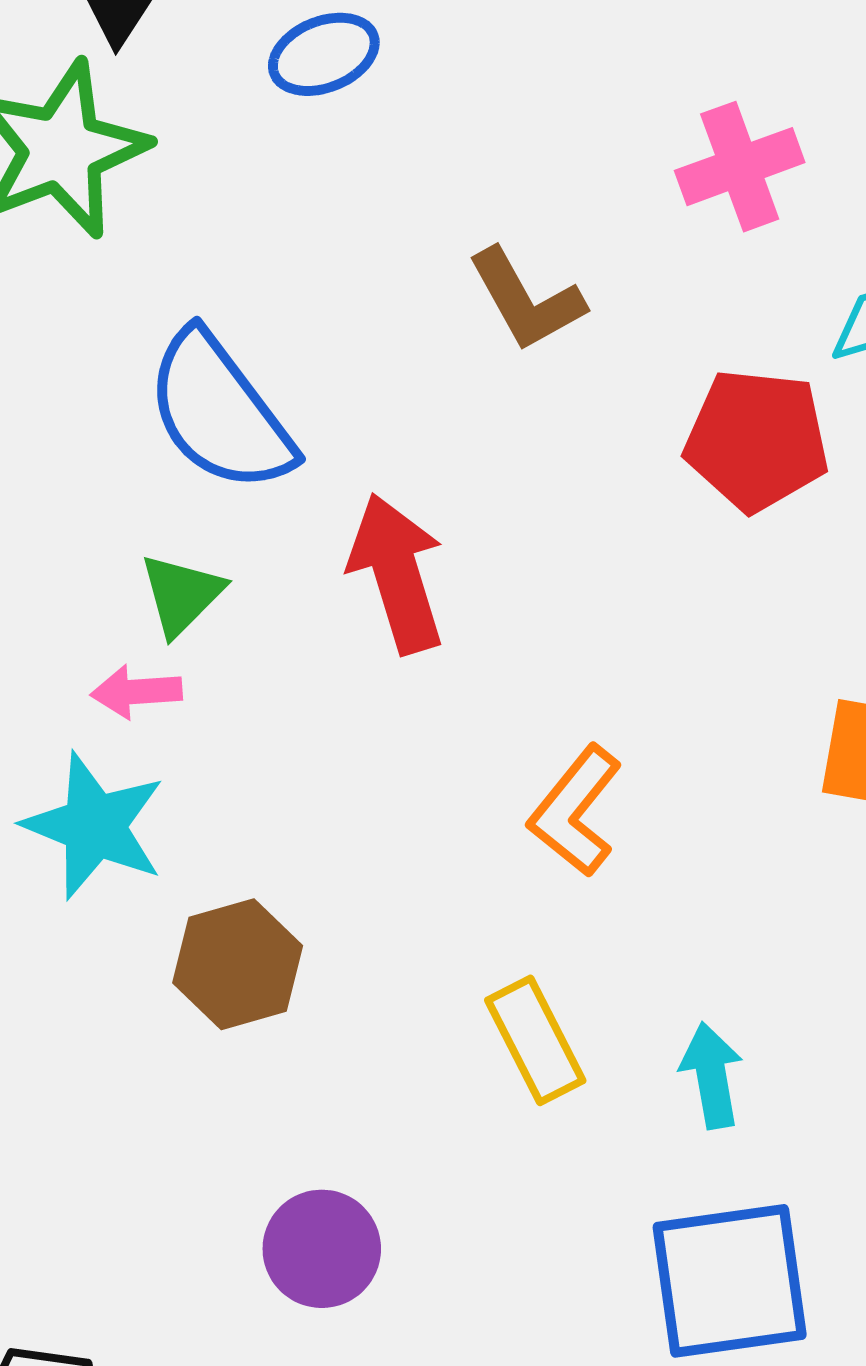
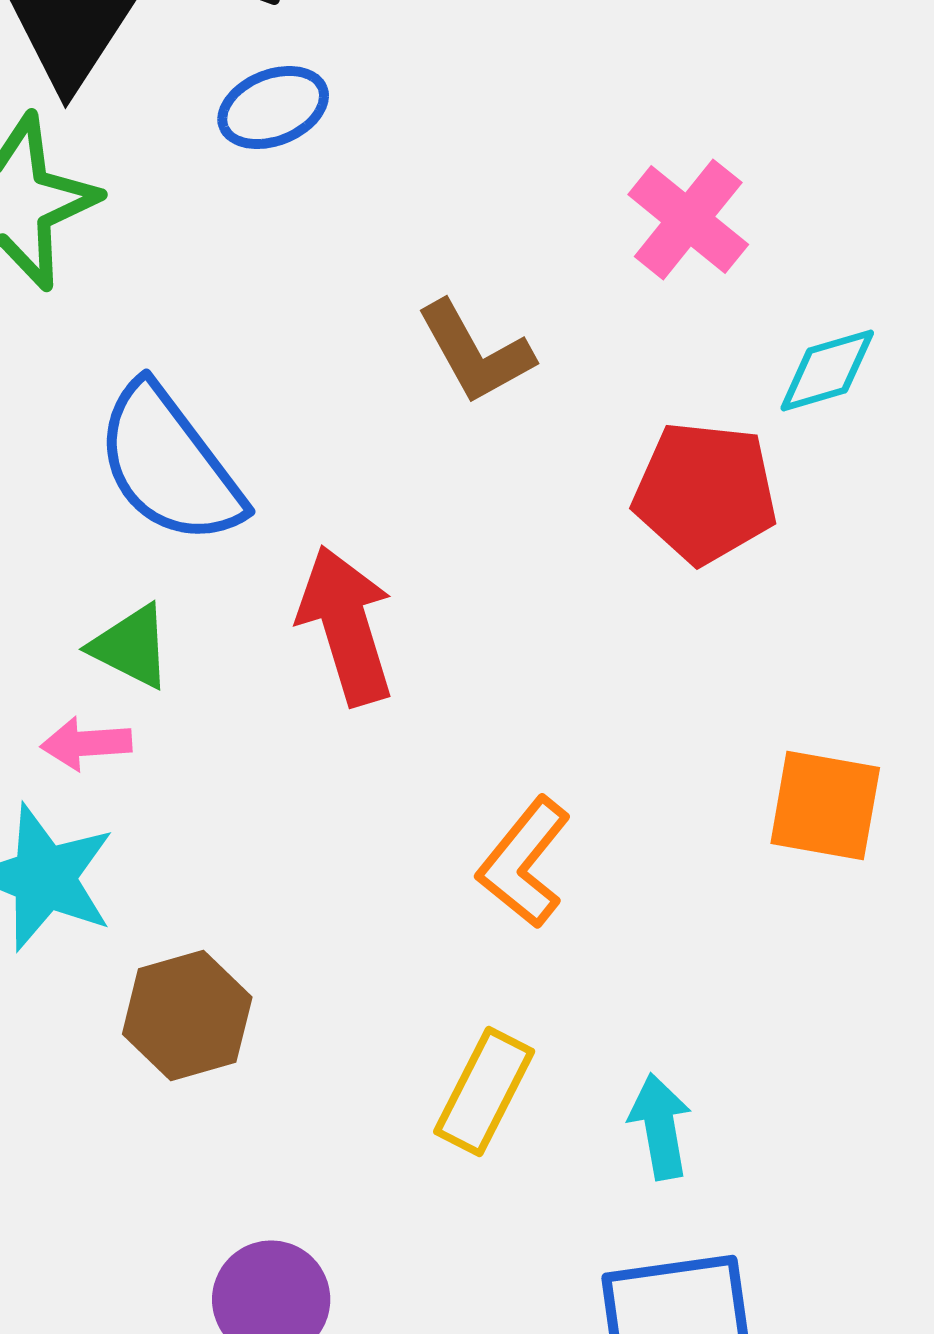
pink cross: (740, 167) -> (688, 220), turned -31
green triangle: (182, 594) -> (131, 647), turned -48
yellow rectangle: (535, 1040) -> (484, 1092), turned 54

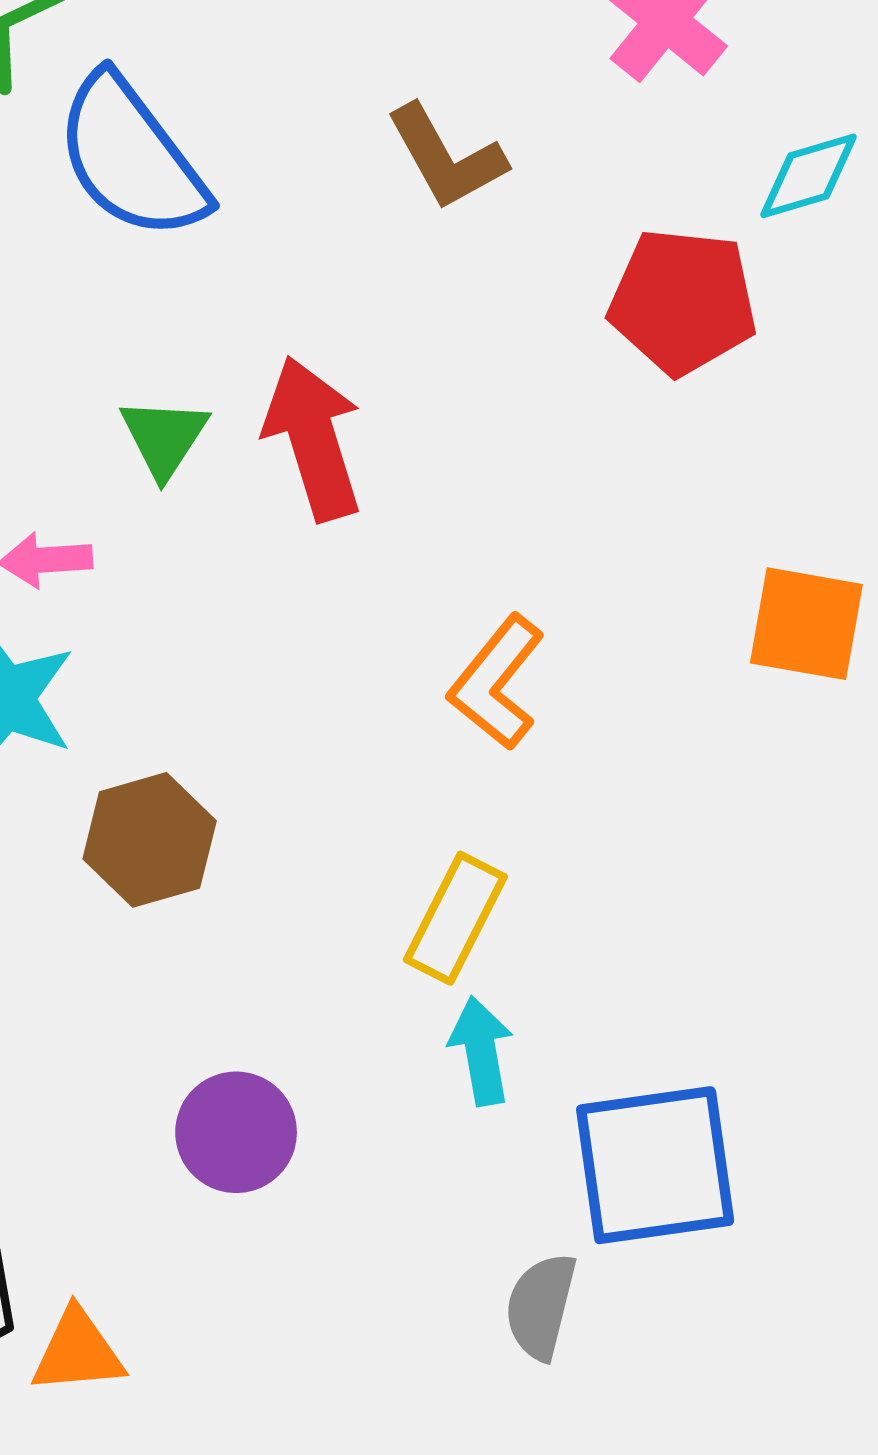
blue semicircle: (169, 465) -> (131, 157), moved
green triangle: (131, 647) -> (164, 437), moved, turned 36
cyan arrow: (660, 1127) -> (481, 1051), moved

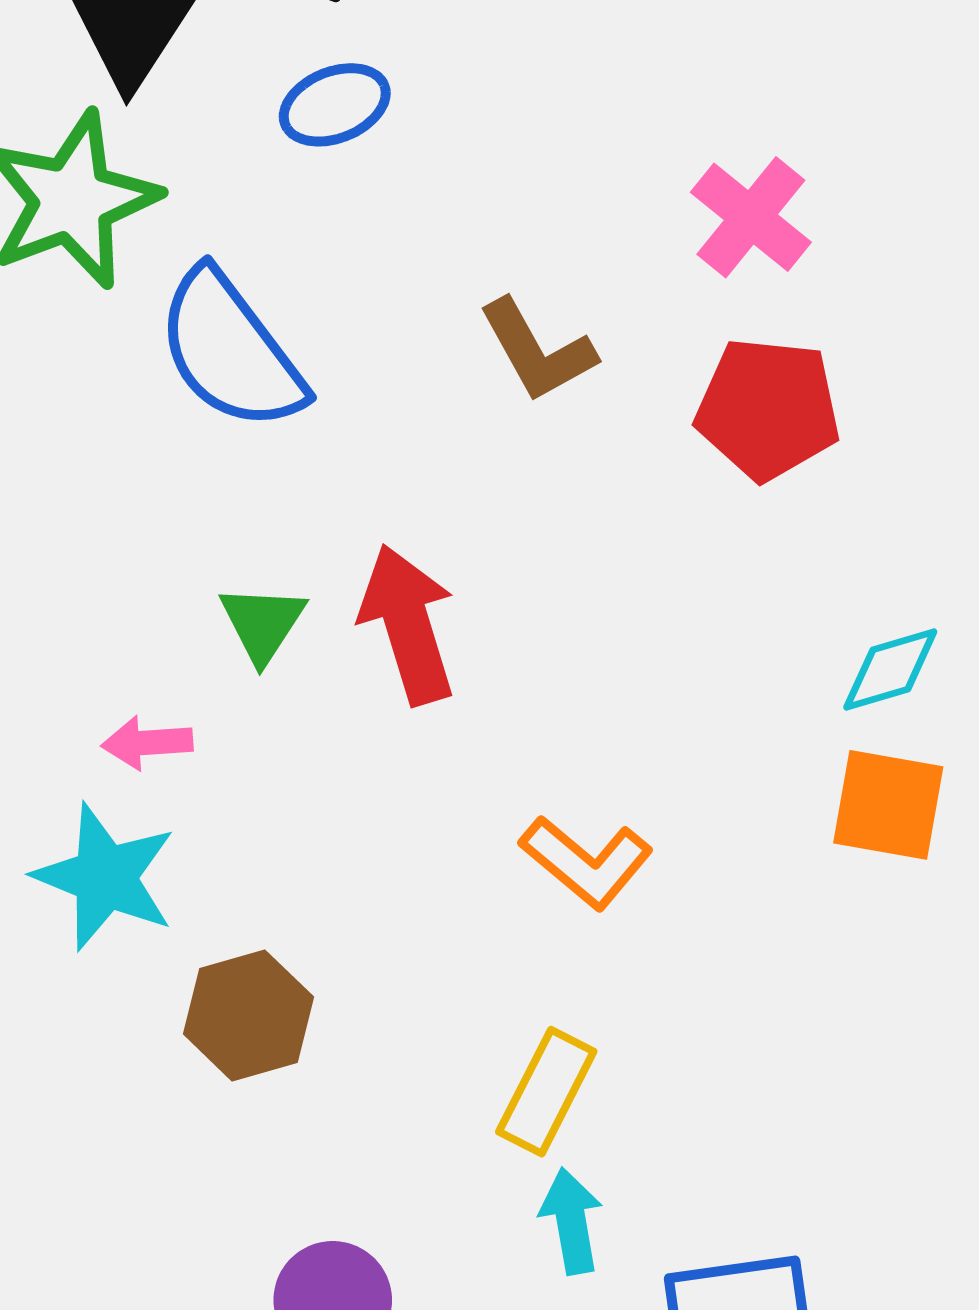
cyan diamond: (808, 176) -> (890, 669), moved
red pentagon: (683, 301) -> (768, 409), moved
orange L-shape: (497, 682) -> (586, 862), turned -89

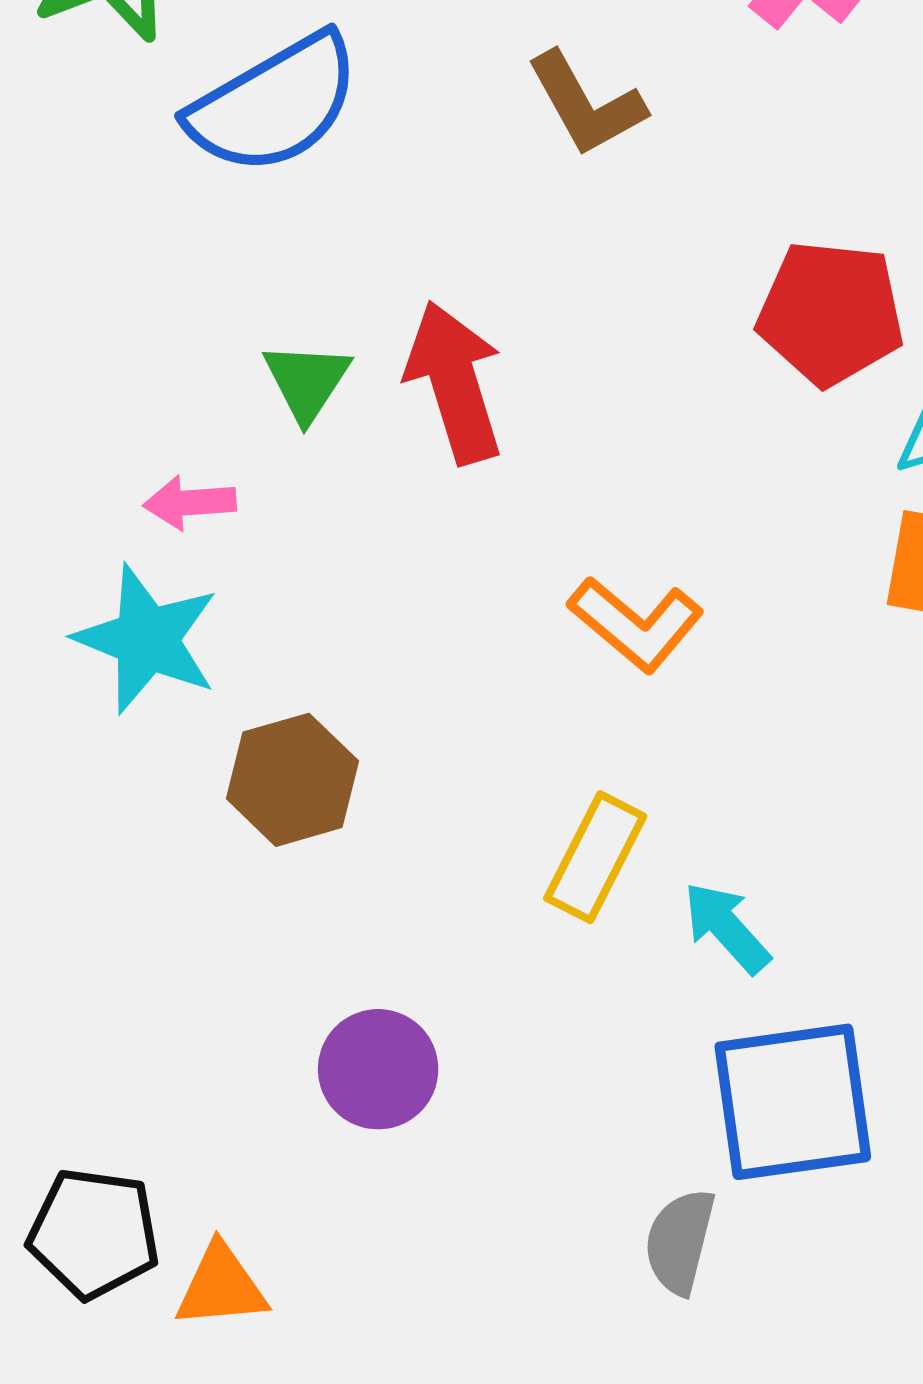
blue semicircle: (230, 351) -> (274, 104), turned -83
red pentagon: (768, 409) -> (831, 313), moved
cyan arrow: (571, 1221) -> (727, 928), moved, turned -32

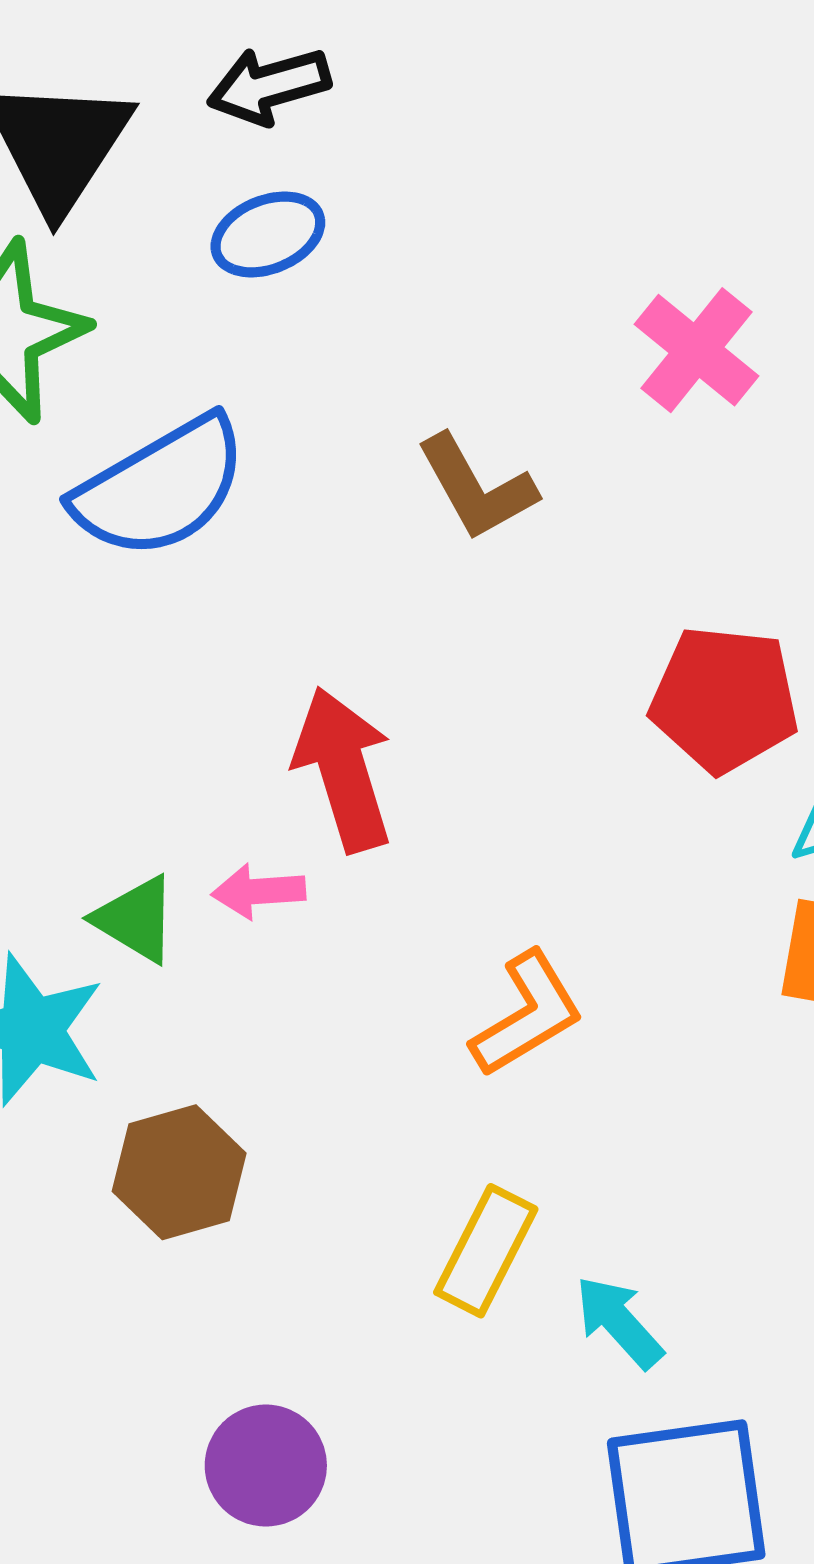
green triangle: (307, 381) -> (136, 919), moved, turned -32
pink arrow: (190, 503) -> (259, 891), moved
orange L-shape: (636, 624) -> (527, 1014), turned -71

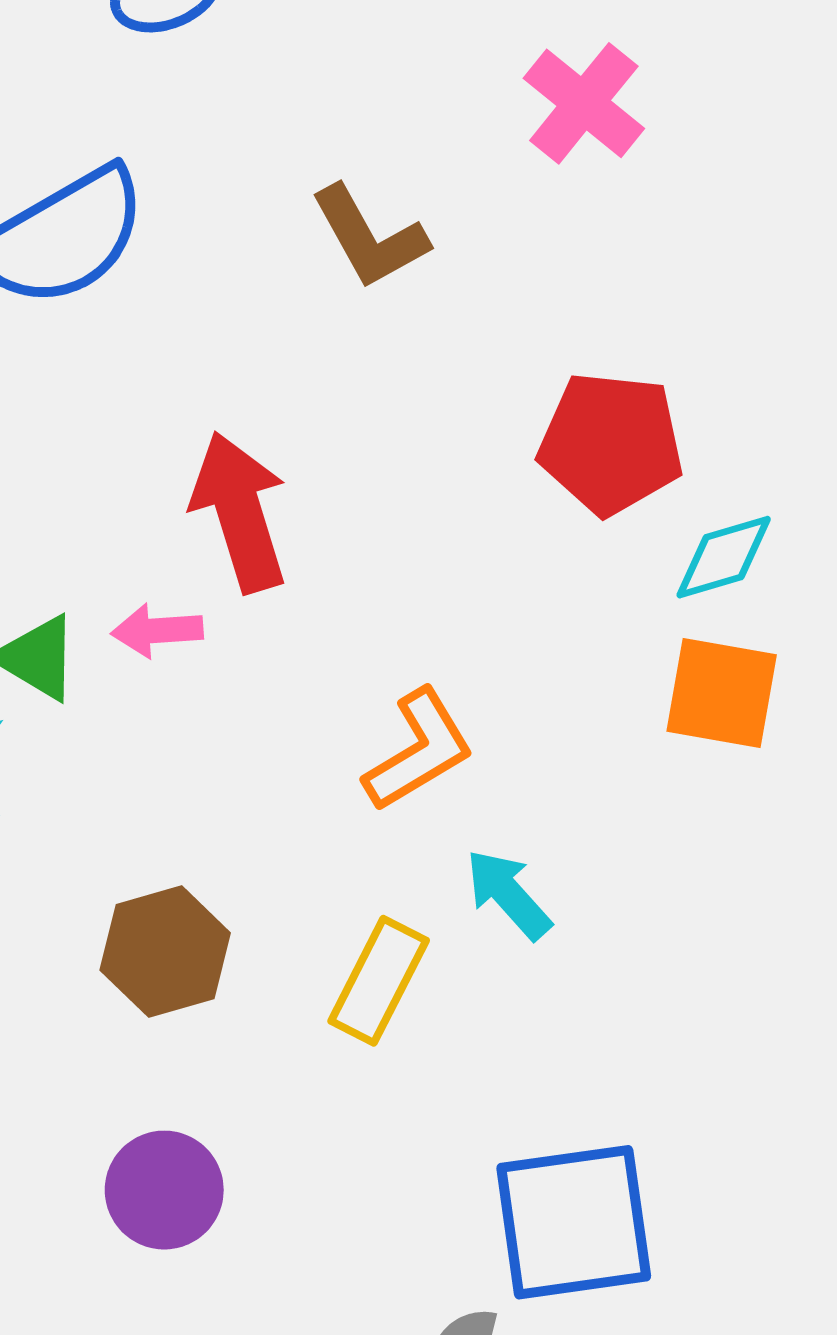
brown hexagon: (179, 1172) -> (165, 952), moved
cyan arrow: (619, 1322) -> (508, 894), moved

